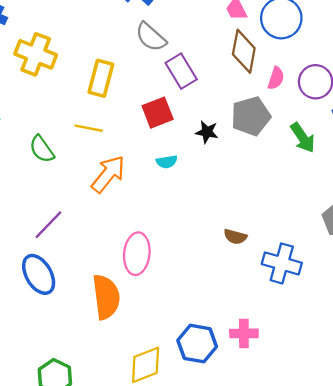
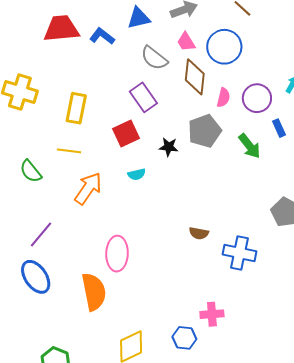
gray semicircle: (151, 37) -> (154, 58), moved
blue hexagon: (197, 344) -> (184, 338), moved, size x0.7

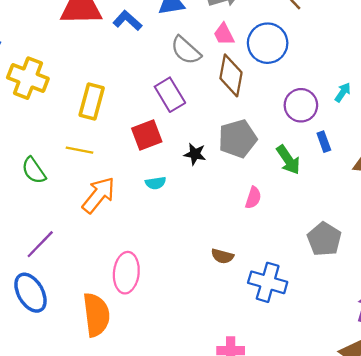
pink semicircle: (223, 98) -> (253, 198), moved

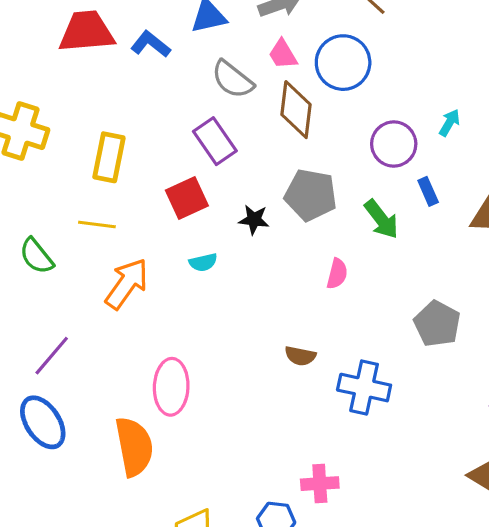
gray pentagon: (238, 139) -> (311, 195), turned 30

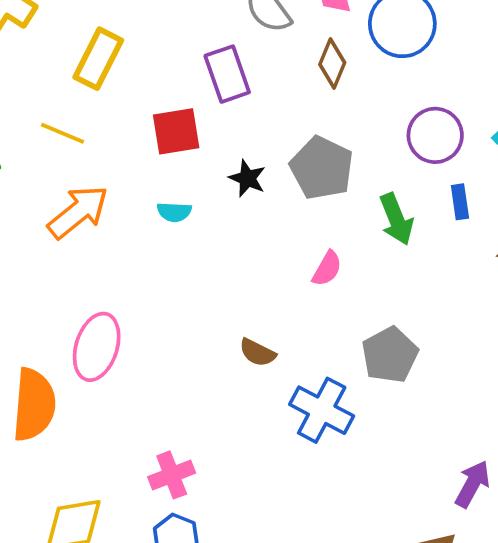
brown diamond: (296, 110) -> (332, 64), size x0.7
gray pentagon: (437, 324) -> (390, 355), moved
pink cross: (320, 484) -> (172, 475), moved, turned -33

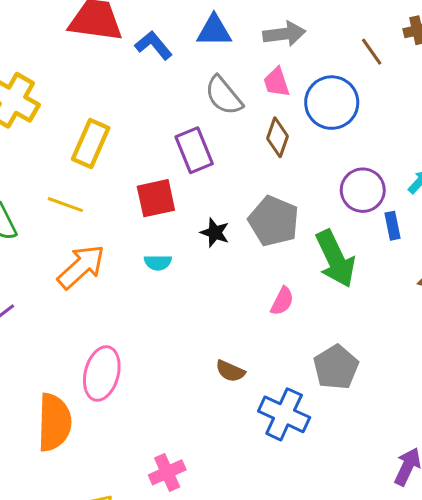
blue rectangle: (460, 202) -> (393, 226), moved
green arrow: (396, 219) -> (335, 259), size x1.4

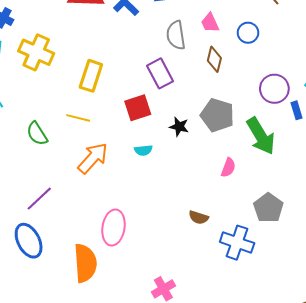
gray semicircle: (224, 96) -> (176, 35), turned 36
blue circle: (332, 103) -> (248, 33), size x0.6

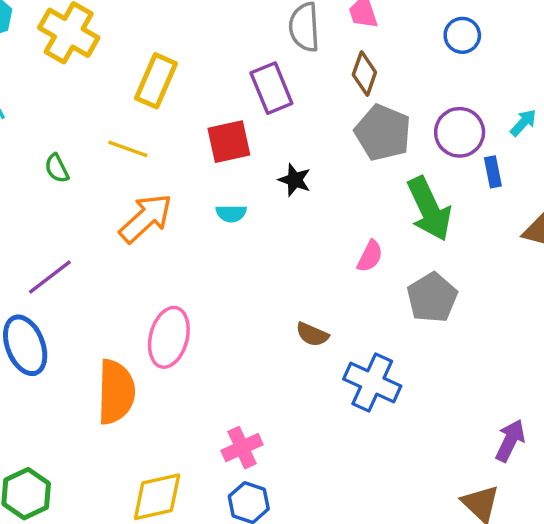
blue circle: (248, 33) -> (462, 35), moved
gray pentagon: (217, 115) -> (383, 133), moved
green semicircle: (37, 134) -> (57, 168), size x0.7
gray pentagon: (268, 208) -> (432, 298), moved

